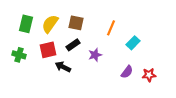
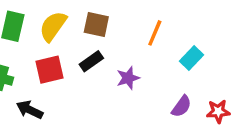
black arrow: (63, 67) -> (30, 110), moved

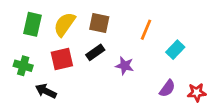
purple star: (128, 78) -> (125, 66), turned 30

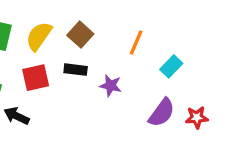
brown square: (99, 23) -> (80, 35), turned 30
black rectangle: (95, 52) -> (76, 70), turned 42
purple semicircle: (167, 88) -> (162, 113), size x1.4

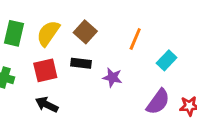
black arrow: (17, 116) -> (47, 105), moved

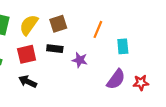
brown square: (85, 32) -> (58, 24), turned 30
cyan rectangle: (167, 60) -> (123, 46), turned -49

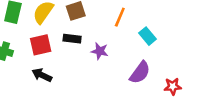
cyan rectangle: (123, 46) -> (147, 36), turned -35
red star: (141, 83) -> (173, 86), moved

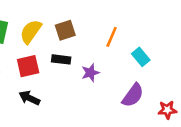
purple star: (100, 51) -> (90, 73), turned -30

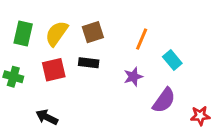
purple star: (90, 73) -> (133, 77), moved
black arrow: (29, 98) -> (47, 117), moved

